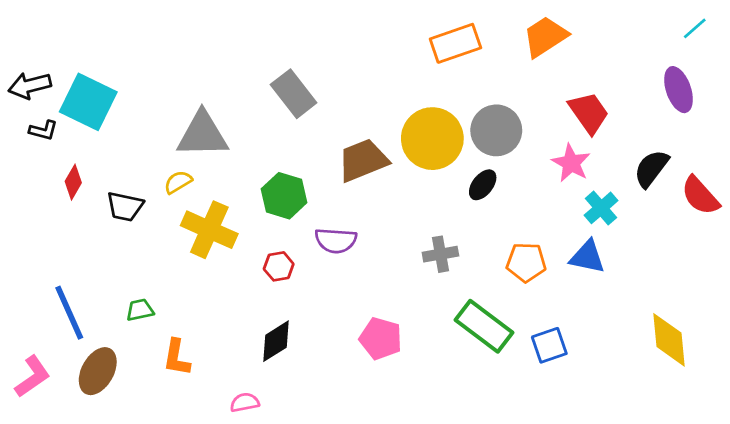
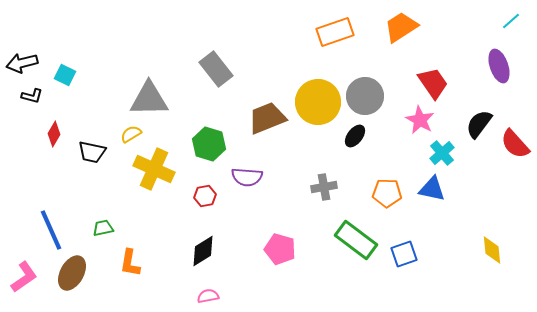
cyan square: (88, 102) -> (65, 75), size x0.5
yellow diamond: (669, 340) -> (492, 250), size x0.7
pink semicircle: (245, 402) -> (208, 296), moved

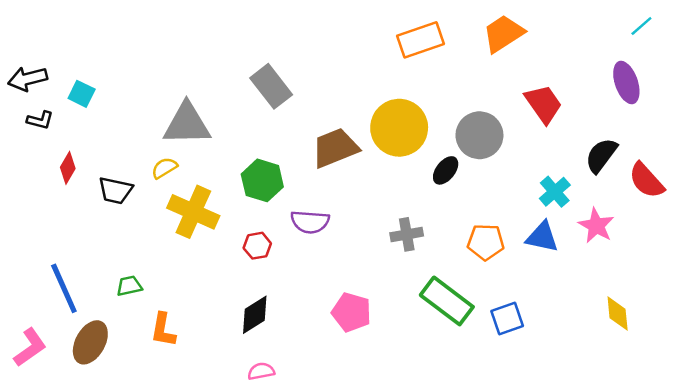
gray circle: (365, 96) -> (479, 135), moved
pink star: (420, 120) -> (596, 226), moved

